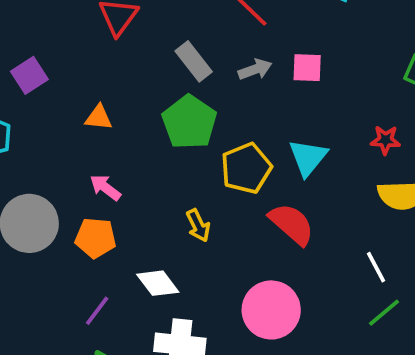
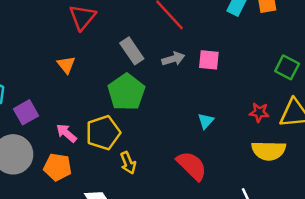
purple square: (29, 75) -> (26, 112), moved
orange triangle: (99, 118) -> (66, 65), moved, turned 42
cyan triangle: (308, 157) -> (206, 121), size x0.6
yellow pentagon: (246, 168) -> (103, 133), moved

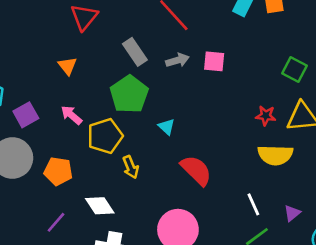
cyan triangle: (206, 121) -> (167, 127), moved, turned -30
pink arrow: (66, 133) -> (71, 115), moved

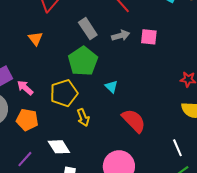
pink arrow: (71, 115) -> (25, 88), moved

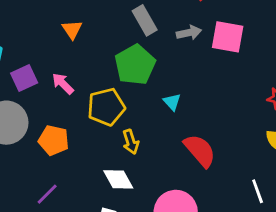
pink square: (149, 37) -> (228, 37), size x1.4
pink arrow: (25, 88) -> (63, 84), moved
white diamond: (59, 147) -> (118, 179), moved

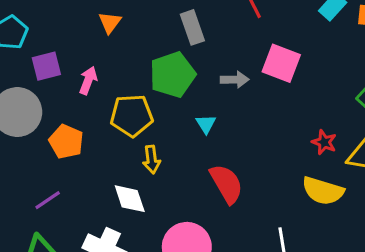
gray arrow: (189, 33) -> (235, 80), moved
pink arrow: (63, 84) -> (88, 81), turned 55

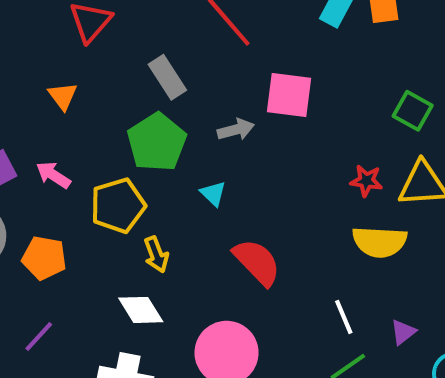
pink arrow: (88, 81) -> (53, 175), turned -64

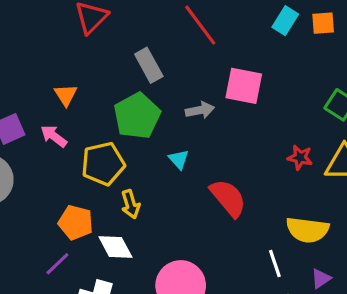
orange triangle: (63, 96) -> (66, 95), moved
yellow semicircle: (380, 242) -> (307, 230), moved
orange pentagon: (44, 258) -> (76, 222), moved
red semicircle: (257, 262) -> (228, 198), moved
purple line: (39, 337) -> (57, 264), moved

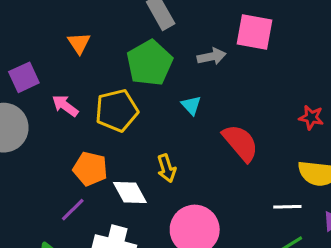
pink arrow: (54, 136) -> (65, 106), moved
red star: (300, 157) -> (311, 117), moved
yellow arrow: (131, 204) -> (166, 168), moved
white line: (275, 263) -> (287, 207), turned -72

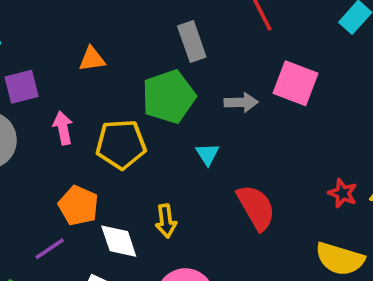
orange triangle: (79, 43) -> (92, 59), turned 45
pink arrow: (65, 106) -> (63, 128), turned 32

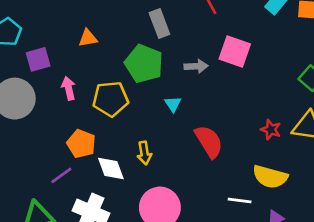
green pentagon: (169, 97) -> (144, 64), turned -30

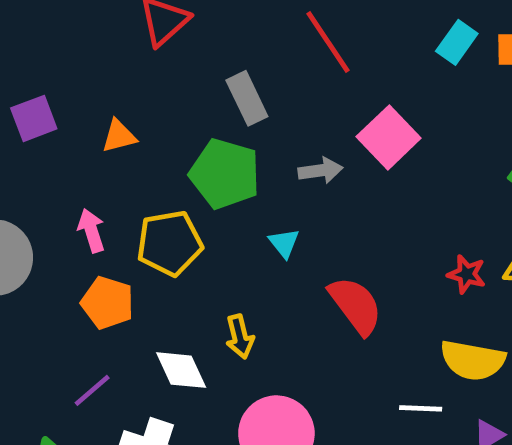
pink square: (235, 51) -> (389, 137), turned 32
purple square: (38, 59) -> (34, 118), moved
orange pentagon: (81, 144) -> (108, 303), moved

